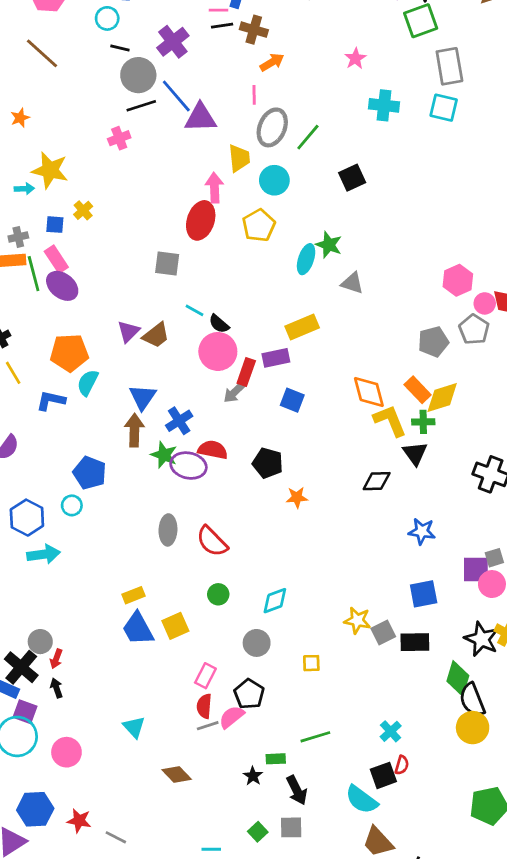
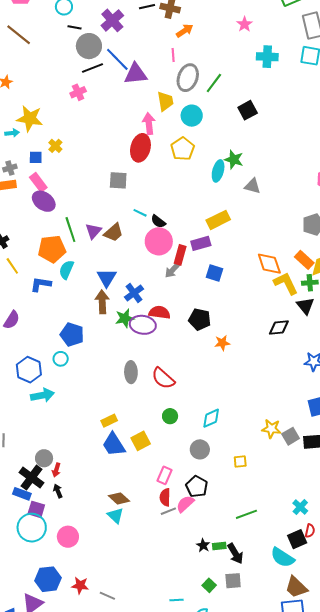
green line: (34, 274) -> (70, 230), moved
green star: (164, 455) -> (125, 318), turned -30
green rectangle: (276, 759) -> (219, 546), moved
brown diamond: (177, 774) -> (119, 498), moved

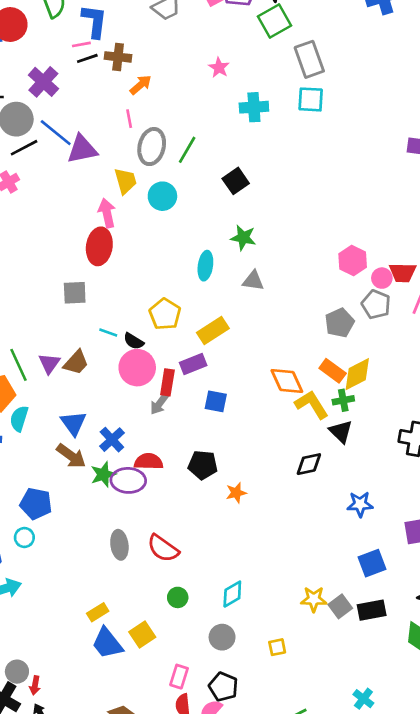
yellow pentagon: (182, 149) -> (165, 314), moved
green star: (234, 160) -> (243, 238), moved
brown arrow: (102, 302) -> (71, 456), turned 135

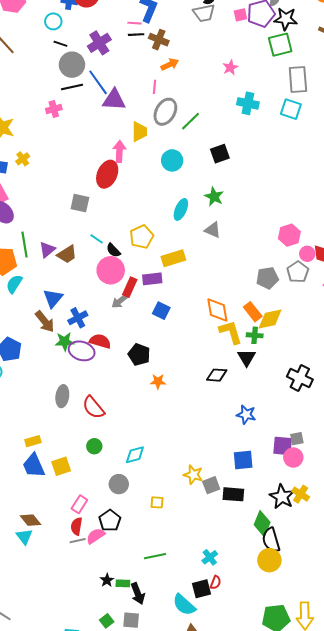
cyan circle: (162, 196) -> (172, 160), moved

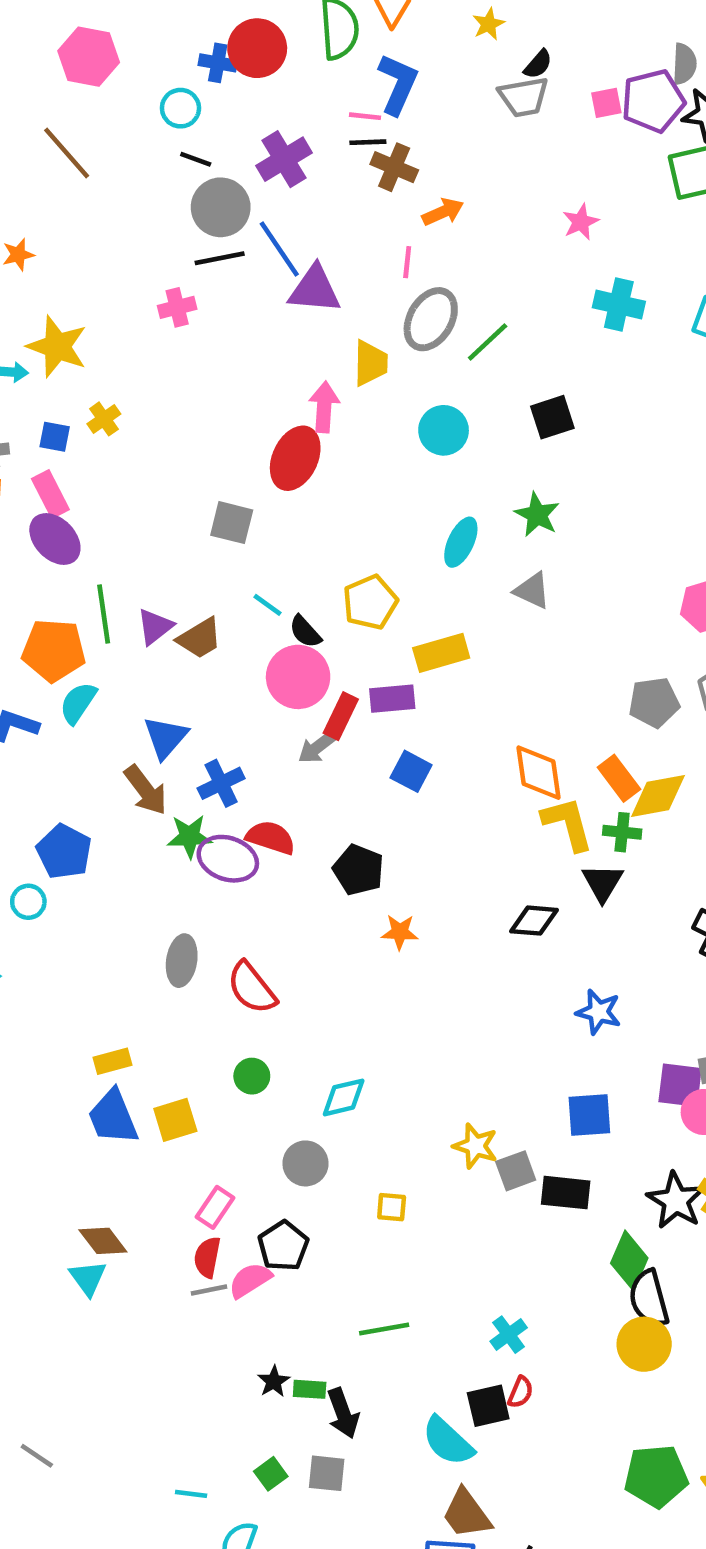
brown cross: (159, 40) -> (394, 167), moved

